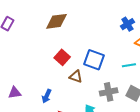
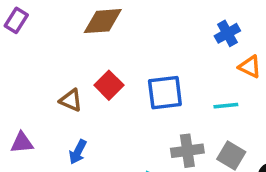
blue square: (94, 60) -> (165, 93), turned -30
brown triangle: (76, 77) -> (71, 100), moved

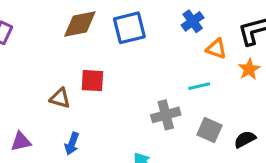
red square: (109, 85) -> (92, 81), turned -35
blue square: (165, 93) -> (129, 28), moved
gray cross: (187, 151) -> (166, 115), moved

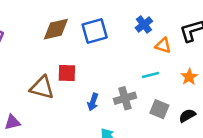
orange star: (249, 69) -> (189, 77), moved
brown triangle: (60, 98) -> (42, 87), size x1.5
blue arrow: (72, 144) -> (93, 102), moved

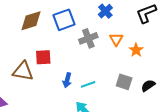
orange triangle: (163, 45) -> (116, 39), moved, turned 48
cyan line: (150, 75) -> (88, 84), moved
orange star: (189, 77) -> (136, 50), moved
gray cross: (125, 98) -> (88, 38), moved

